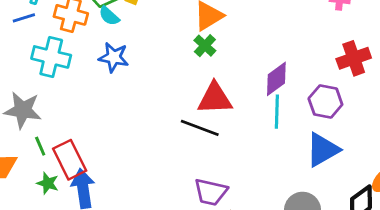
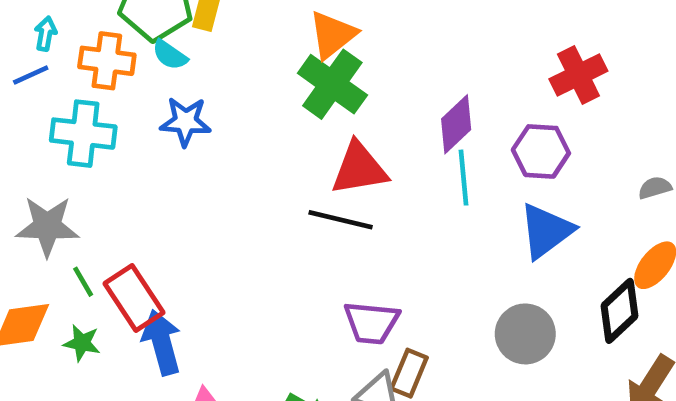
green cross: (205, 46) -> (332, 84), size x1.8
green star: (48, 183) -> (82, 343), moved

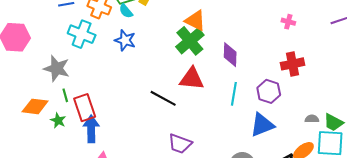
orange triangle: (332, 35) -> (195, 20), turned 50
purple diamond: (456, 124) -> (230, 55), moved, turned -60
black line: (341, 220) -> (163, 98), moved

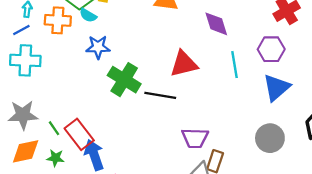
cyan cross: (82, 34) -> (25, 60), moved
green cross: (190, 41) -> (124, 80), moved
gray star: (57, 68) -> (23, 115), moved

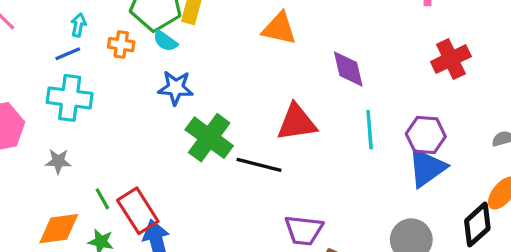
orange cross: (58, 20) -> (121, 45), size x0.7
purple hexagon: (271, 49) -> (426, 135), moved
gray star: (23, 115) -> (58, 161), moved, size x0.6

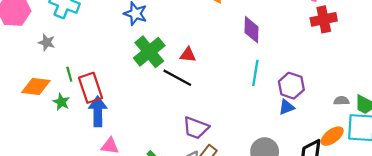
red cross: (451, 59) -> (324, 19), moved
red triangle: (297, 122) -> (188, 55), moved, size x0.6
blue triangle: (427, 168) -> (287, 107), size x0.6

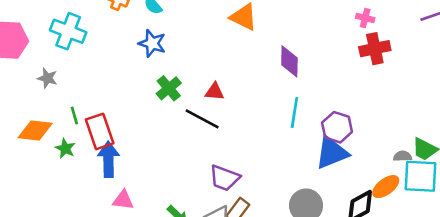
green cross: (149, 52) -> (169, 88), size x0.7
gray semicircle: (341, 101) -> (403, 156), moved
blue triangle: (287, 107) -> (332, 153), size x1.8

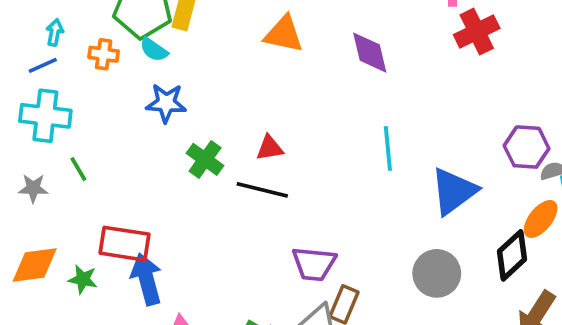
purple diamond: (289, 61) -> (370, 53), moved
green line: (74, 116) -> (78, 169), moved
purple hexagon: (337, 127) -> (527, 147), moved
red rectangle: (100, 131) -> (125, 244), turned -48

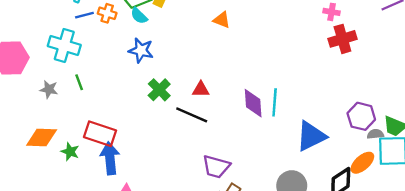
orange triangle: (284, 34) -> (222, 20), size x0.7
purple diamond: (370, 53) -> (253, 103), moved
blue line: (43, 65) -> (84, 15), moved

